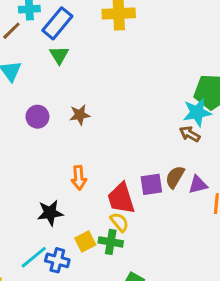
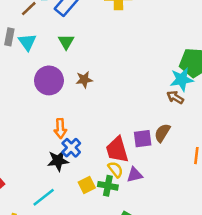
green triangle: (59, 55) -> (66, 42), moved
purple circle: (37, 117) -> (49, 80), size x1.5
orange arrow: (79, 178) -> (60, 128), moved
purple triangle: (198, 185) -> (135, 175), moved
blue cross: (57, 260) -> (71, 148), moved, turned 30

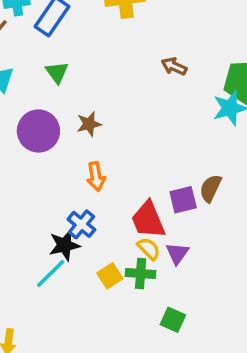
brown arrow: (175, 97) -> (174, 66), moved
orange arrow: (60, 128) -> (96, 176), moved
purple triangle: (135, 175) -> (177, 253), turned -35
cyan line: (44, 197) -> (51, 273), moved

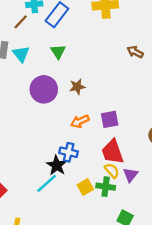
orange arrow: (96, 176) -> (80, 121), turned 72
purple square: (183, 200) -> (110, 119), moved
blue cross: (81, 224) -> (69, 152), turned -30
black star: (64, 245) -> (57, 165), turned -30

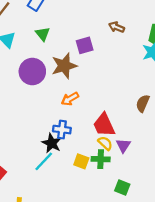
brown star: (77, 87) -> (64, 66), size x1.6
purple square: (110, 119) -> (85, 45), moved
yellow square: (85, 187) -> (81, 161), turned -35

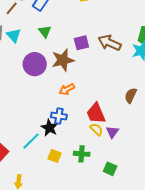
brown arrow: (117, 27) -> (109, 43), moved, size x1.6
green cross: (101, 159) -> (82, 154), moved
cyan line: (44, 161) -> (31, 141), moved
yellow square: (81, 161) -> (54, 156), moved

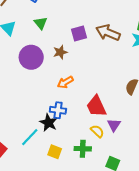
brown star: (63, 60) -> (60, 52), size x0.6
yellow semicircle: (96, 129) -> (97, 131), moved

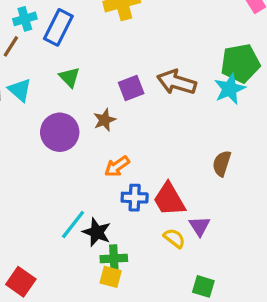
blue cross: (58, 110) -> (135, 198), moved
cyan line: (30, 137) -> (73, 224), moved
green cross: (83, 149) -> (114, 259), moved

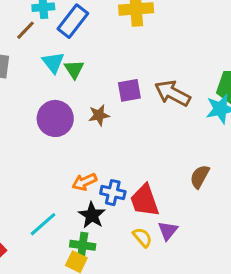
cyan triangle: (20, 90) -> (53, 62), moved
orange arrow: (117, 166) -> (84, 182), moved
cyan line: (73, 224) -> (43, 224), moved
black star: (97, 232) -> (92, 215), moved

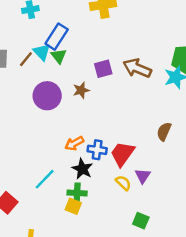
blue rectangle: (73, 21) -> (57, 37), moved
brown line: (25, 30) -> (26, 59), moved
red trapezoid: (145, 200) -> (122, 154), turned 60

